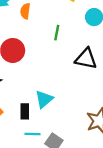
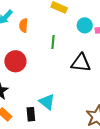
cyan triangle: (44, 99) -> (47, 102), turned -36

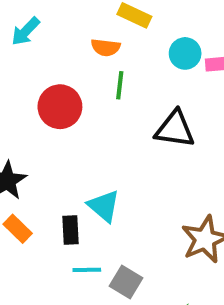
orange semicircle: (23, 25) -> (106, 47), moved, turned -88
red circle: (15, 61) -> (60, 107), moved

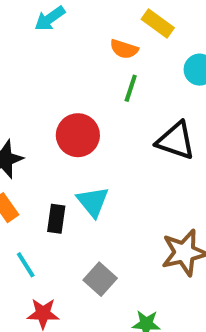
red circle: (60, 107) -> (78, 135), moved
cyan line: (87, 270) -> (26, 265), moved, turned 48

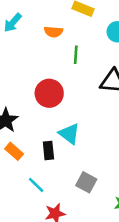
orange semicircle: (124, 49) -> (53, 32), moved

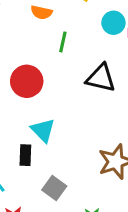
black rectangle: (48, 150) -> (25, 155), moved

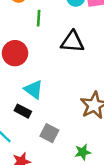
black rectangle: (25, 155) -> (23, 111), turned -56

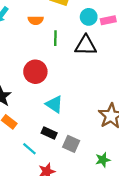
black triangle: (72, 42) -> (86, 45), moved
black rectangle: (23, 111) -> (49, 133), moved

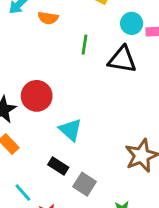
orange semicircle: (36, 20) -> (48, 18), moved
red circle: (35, 72) -> (37, 96), moved
cyan line: (29, 149) -> (23, 193), moved

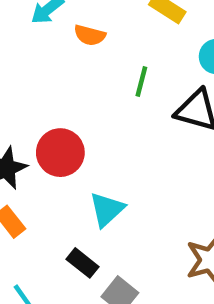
cyan triangle: (70, 130) -> (107, 209), turned 30

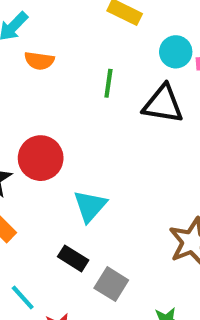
orange semicircle: (90, 35) -> (39, 61), moved

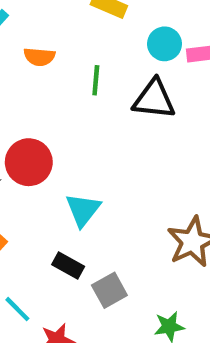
orange semicircle: (39, 61) -> (39, 57), moved
gray square: (111, 284) -> (109, 290), turned 32

